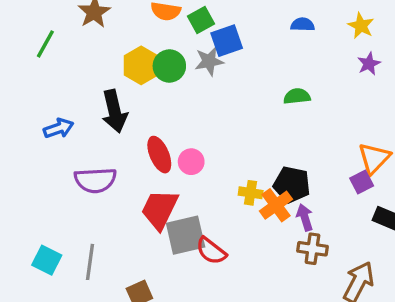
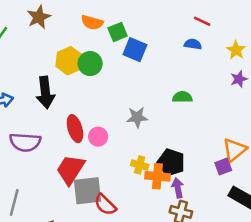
blue square: (227, 41) -> (135, 50), turned 35
gray star: (209, 61) -> (137, 117), moved
orange cross: (276, 205) -> (157, 176), turned 35

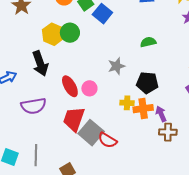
blue square: (135, 50) -> (102, 14), turned 30
black pentagon: (171, 162) -> (147, 83), moved
gray square: (88, 191) -> (91, 133), turned -30

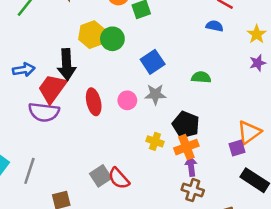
blue square: (102, 14) -> (153, 62), moved
pink circle: (89, 88) -> (127, 100), moved
orange cross: (143, 109) -> (186, 147), moved, turned -30
red trapezoid: (74, 119) -> (52, 89), moved
gray square: (91, 133) -> (101, 176), moved, size x0.7

